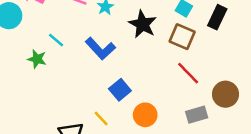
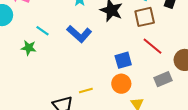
brown square: (182, 37) -> (145, 17), turned -30
blue square: (120, 90) -> (123, 60), moved, turned 30
yellow line: (101, 119) -> (86, 90), turned -56

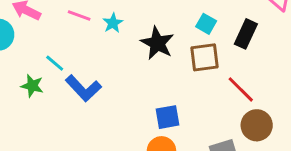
blue L-shape: (79, 34) -> (83, 88), moved
red line: (153, 46) -> (241, 89), moved

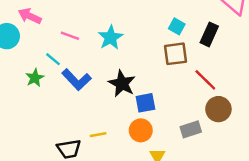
pink line: (79, 16) -> (70, 36), moved
cyan star: (113, 23) -> (110, 38), moved, size x1.5
black star: (157, 43) -> (122, 84), moved
green star: (32, 86) -> (35, 78), turned 30

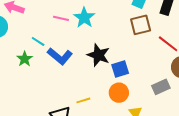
pink line: (70, 36) -> (61, 18), moved

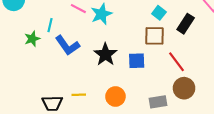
cyan line: (38, 41) -> (50, 25), turned 56
blue square: (120, 69) -> (137, 61), moved

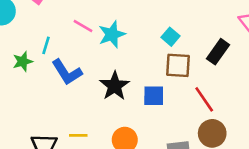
cyan square: (159, 13) -> (170, 37), moved

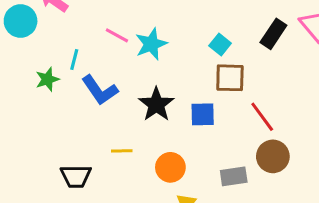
black rectangle: (218, 52) -> (273, 34), moved
yellow line: (78, 135) -> (122, 151), moved

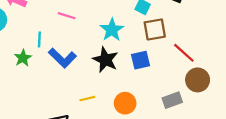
cyan star: (151, 44) -> (112, 30), moved

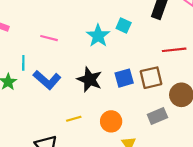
brown square: (155, 29) -> (151, 78), moved
cyan star: (112, 30) -> (98, 36), moved
red line: (184, 53) -> (174, 50), moved, turned -45

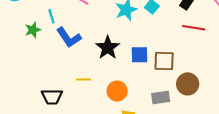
red line: (174, 50) -> (194, 28), moved
cyan line: (23, 63) -> (51, 16), turned -32

